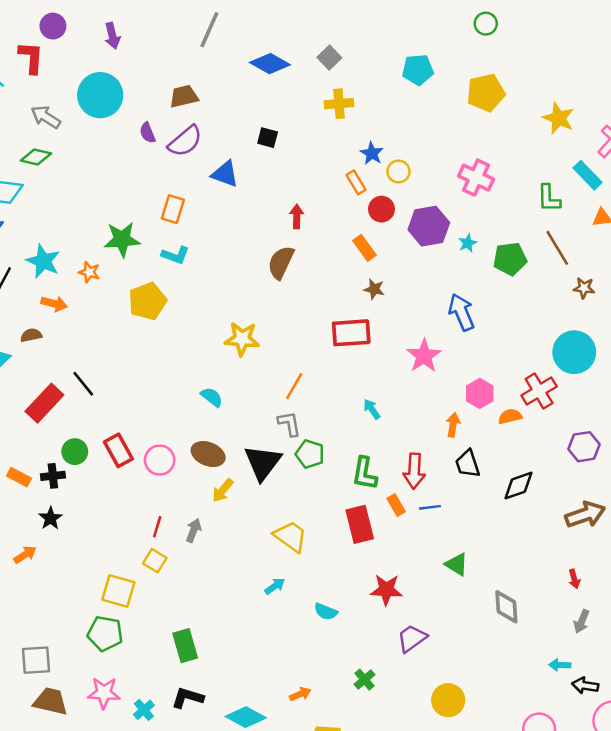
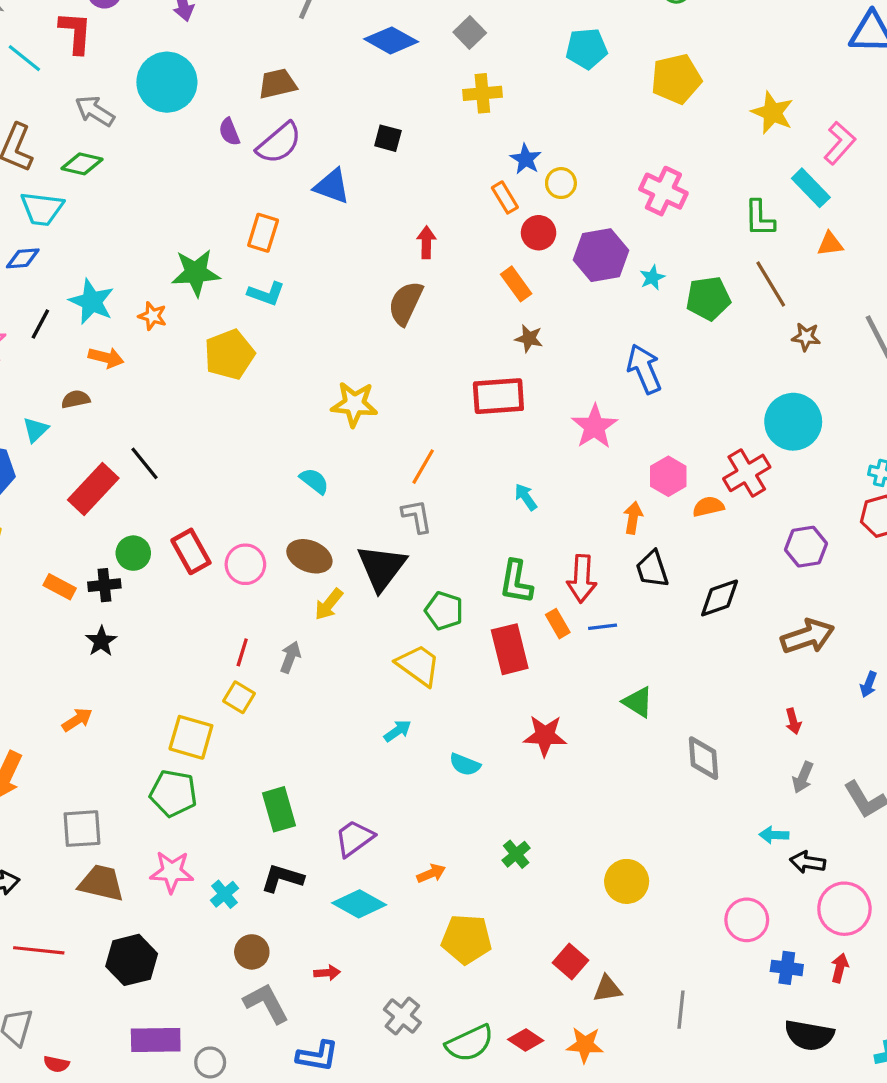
green pentagon: (310, 454) -> (444, 611), moved
orange arrow: (25, 555) -> (77, 720), moved
purple trapezoid: (412, 638) -> (354, 838), moved

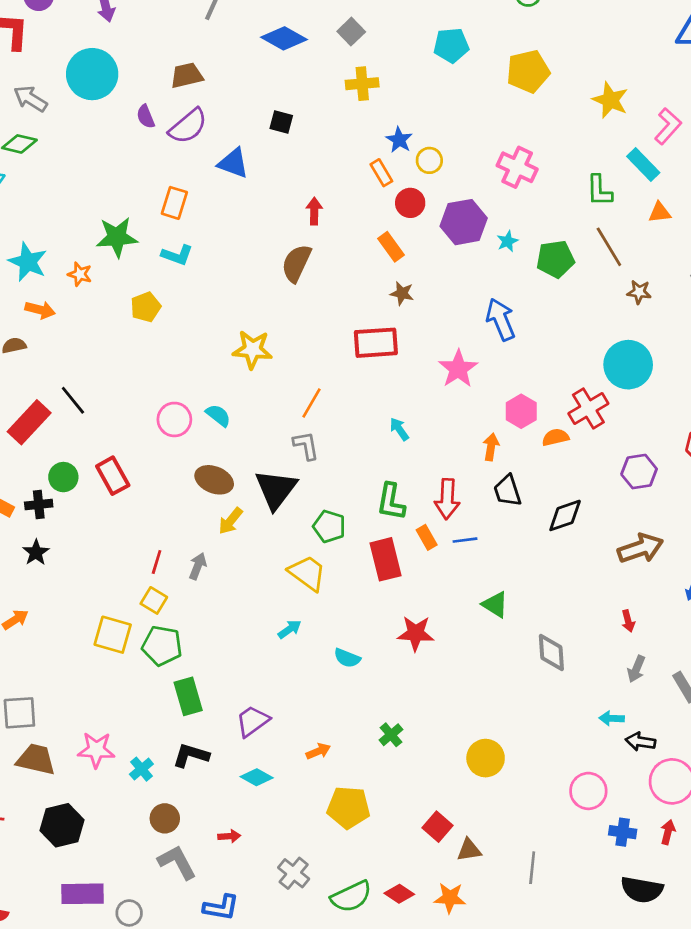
yellow pentagon: (229, 354) -> (146, 307), size x0.7
pink circle: (245, 564) -> (174, 419), moved
green pentagon: (173, 793) -> (162, 646), moved
cyan diamond: (359, 904) -> (257, 777), size x0.7

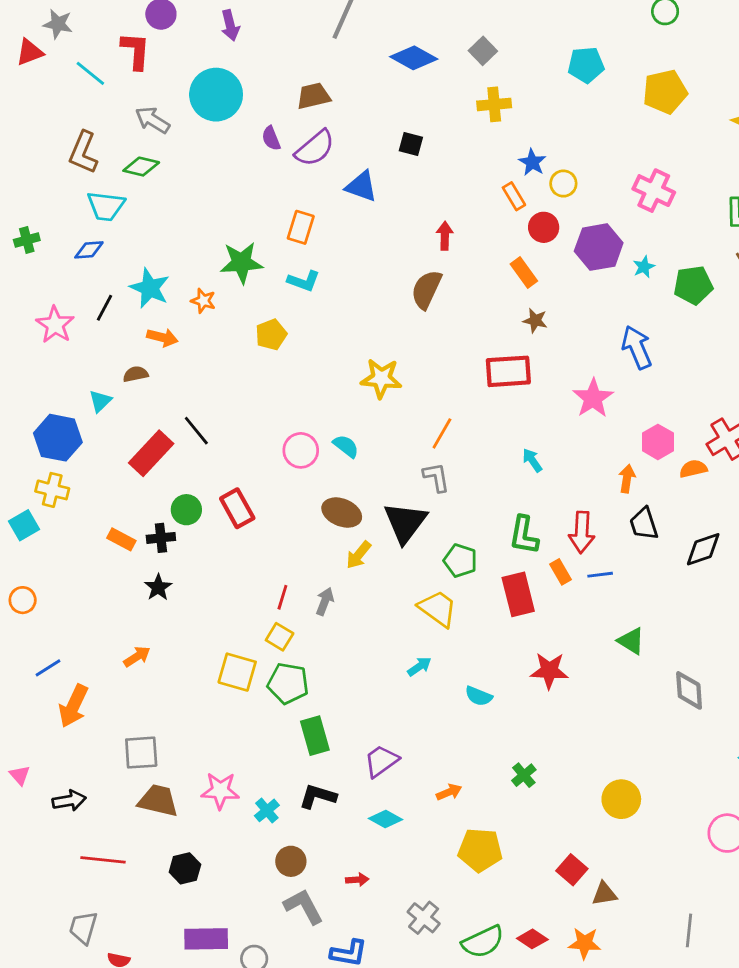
black hexagon: (62, 825) -> (185, 868), size x0.7
gray line: (532, 868) -> (689, 930), moved

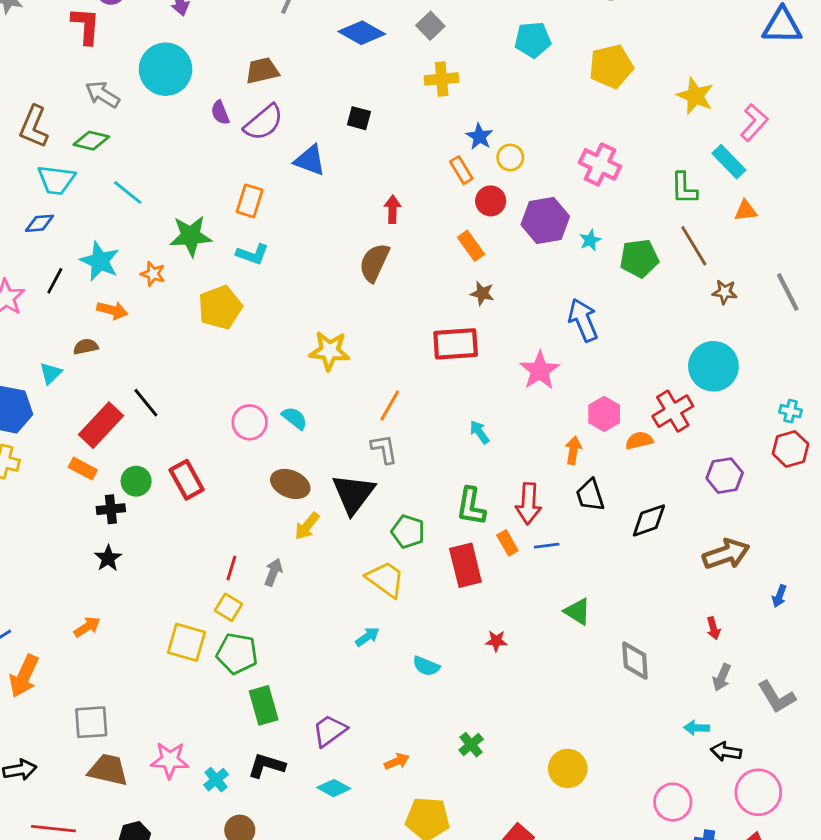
cyan line: (90, 73) -> (128, 192), moved
yellow pentagon: (271, 335) -> (220, 307), size x1.4
orange rectangle: (121, 539) -> (83, 469), moved
red star: (549, 671) -> (496, 641), size x0.6

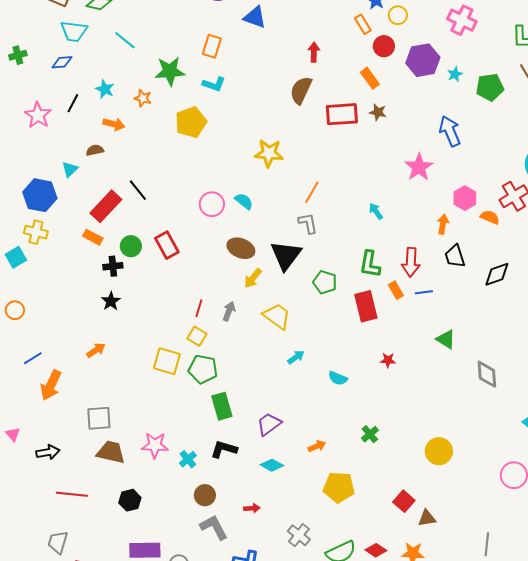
cyan star: (100, 261) -> (105, 89), size x0.7
red rectangle: (456, 344) -> (342, 114), moved
orange semicircle: (639, 441) -> (490, 217), turned 36
yellow trapezoid: (386, 579) -> (277, 316), moved

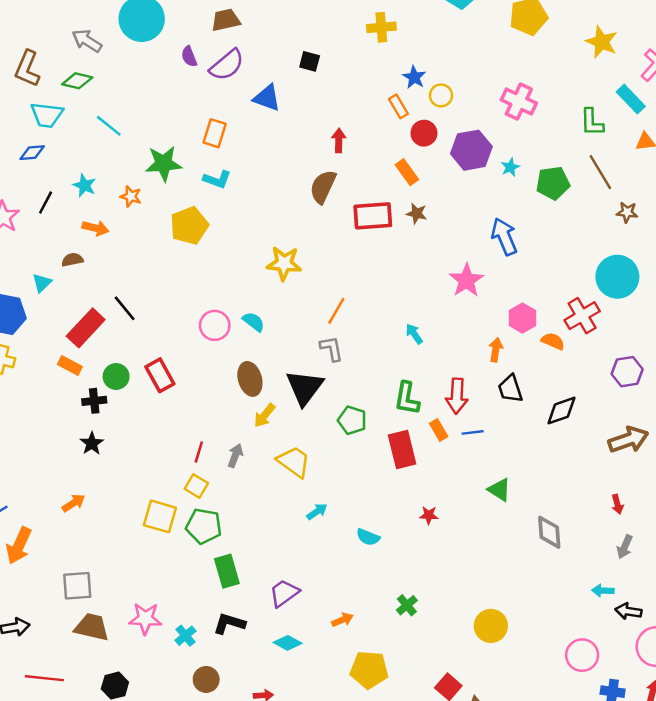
brown ellipse: (241, 248) -> (250, 379), turned 52

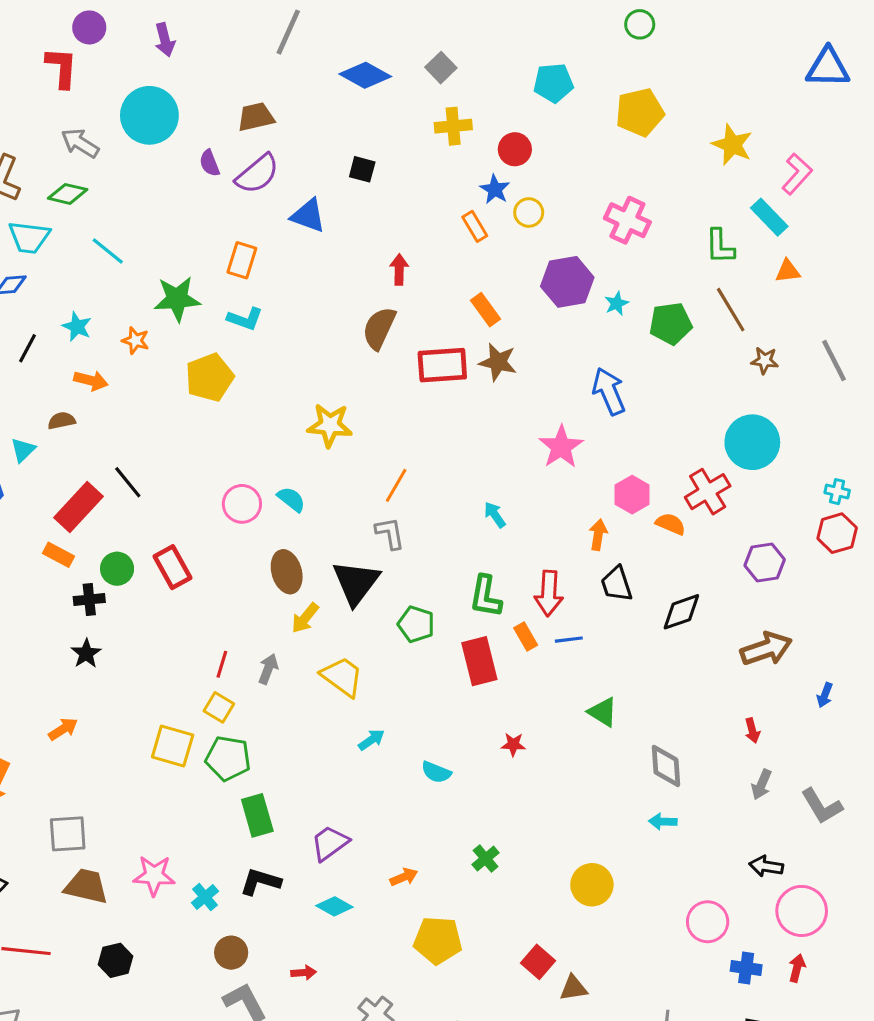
red circle: (424, 133) -> (515, 149), moved
brown star: (417, 213) -> (498, 362), size x1.4
cyan arrow: (603, 591) -> (663, 822), moved

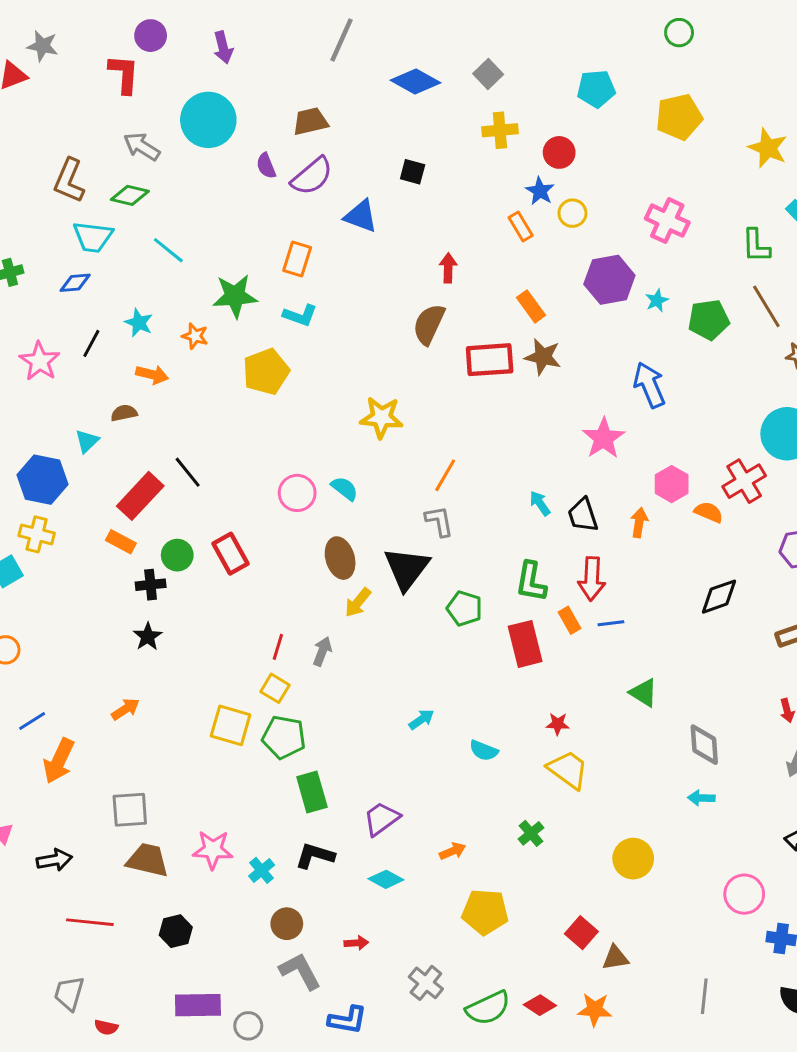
black trapezoid: (617, 584) -> (583, 515), moved
yellow trapezoid: (342, 677) -> (568, 770), moved

